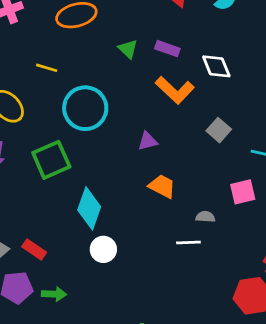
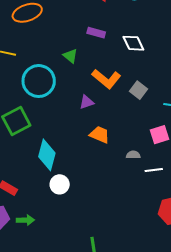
green triangle: (128, 49) -> (70, 56), moved
orange L-shape: (175, 90) -> (106, 79), moved
white line: (188, 243) -> (154, 170), moved

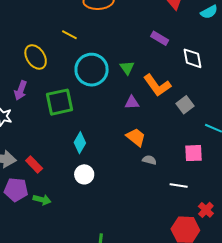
green triangle: (70, 56) -> (127, 68), moved
cyan diamond: (47, 155) -> (80, 143), size x0.7
gray semicircle: (133, 155) -> (149, 160), moved

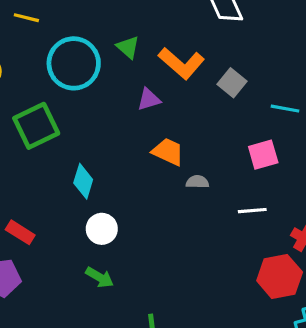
green arrow: (42, 200) -> (100, 277), moved, turned 30

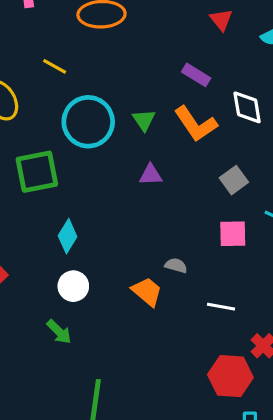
orange L-shape: (181, 63) -> (196, 124), moved
orange trapezoid: (168, 152) -> (147, 292), moved
pink square: (263, 155) -> (233, 234), moved

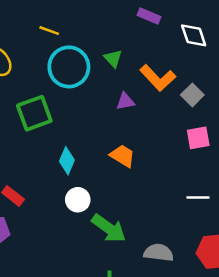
yellow line: (55, 66) -> (49, 31), moved
orange L-shape: (196, 124) -> (158, 78), moved
gray semicircle: (176, 266) -> (159, 253), moved, size x1.6
orange trapezoid: (147, 292) -> (123, 156), moved
green arrow: (59, 332) -> (109, 228), moved, size x1.6

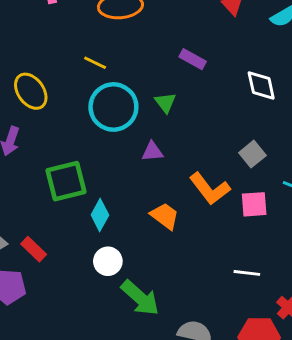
purple rectangle: (149, 16) -> (193, 59), moved
orange L-shape: (158, 78) -> (210, 189), moved
purple triangle: (125, 101) -> (152, 152), moved
green square: (34, 113) -> (66, 181), moved

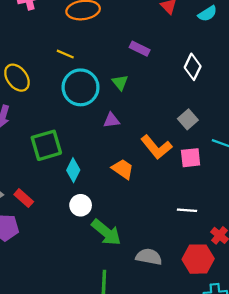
white diamond: (261, 86) -> (193, 67), turned 40

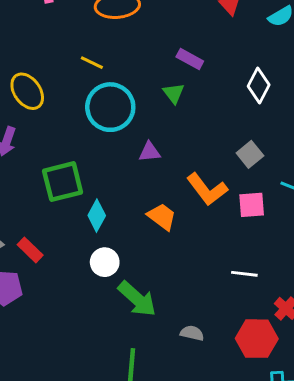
green triangle: (120, 83) -> (174, 93), moved
gray semicircle: (149, 257) -> (192, 333), size x0.7

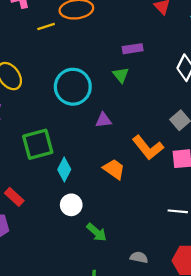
purple rectangle: (190, 59) -> (133, 49), turned -36
yellow line: (92, 63) -> (46, 27), moved, turned -42
green arrow: (137, 299) -> (97, 232), size x0.7

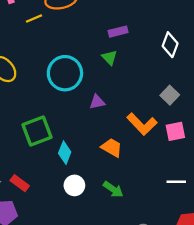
green arrow: (97, 232) -> (113, 189), moved

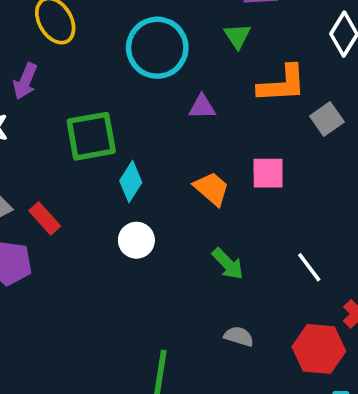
orange L-shape: (142, 124) -> (282, 84), moved, turned -60
pink square: (175, 131) -> (268, 173), moved
white line: (176, 182) -> (309, 267), turned 42
green arrow: (113, 189) -> (228, 264), moved

